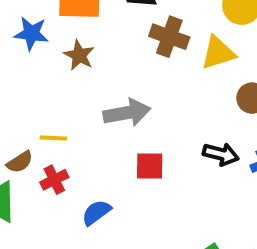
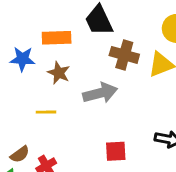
gray arrow: (127, 113) -> (100, 93), moved
yellow line: (53, 138) -> (46, 112), moved

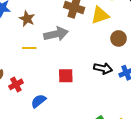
yellow line: (46, 112) -> (29, 48), moved

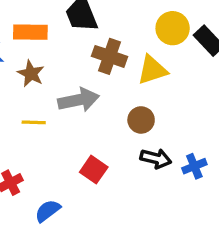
brown circle: (119, 38) -> (141, 120), moved
red square: (66, 76) -> (94, 170), turned 35

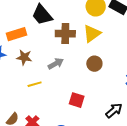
gray arrow: (79, 100) -> (56, 64), size x0.7
black arrow: (156, 159) -> (114, 110), moved, turned -36

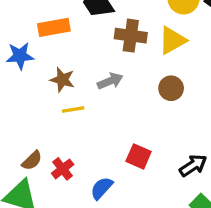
brown star: (24, 57) -> (62, 80), moved
red square: (77, 100) -> (139, 156), moved

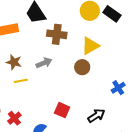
yellow triangle: (172, 40) -> (90, 46), moved

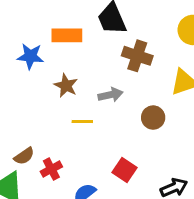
brown circle: (82, 67) -> (153, 118), moved
yellow line: (21, 81) -> (82, 121), moved

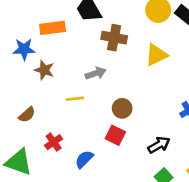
brown star: (66, 86) -> (44, 70), moved
brown circle: (153, 118) -> (122, 108), moved
brown semicircle: (24, 156) -> (27, 115), moved

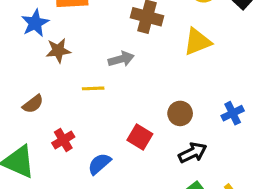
blue star: (24, 49) -> (35, 23), turned -30
brown star: (44, 70) -> (58, 50), turned -30
brown circle: (122, 108) -> (180, 113), moved

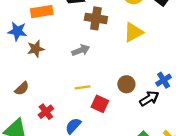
blue star: (35, 23) -> (17, 31), turned -30
yellow line: (93, 88) -> (83, 87), moved
black arrow: (193, 153) -> (149, 98), moved

